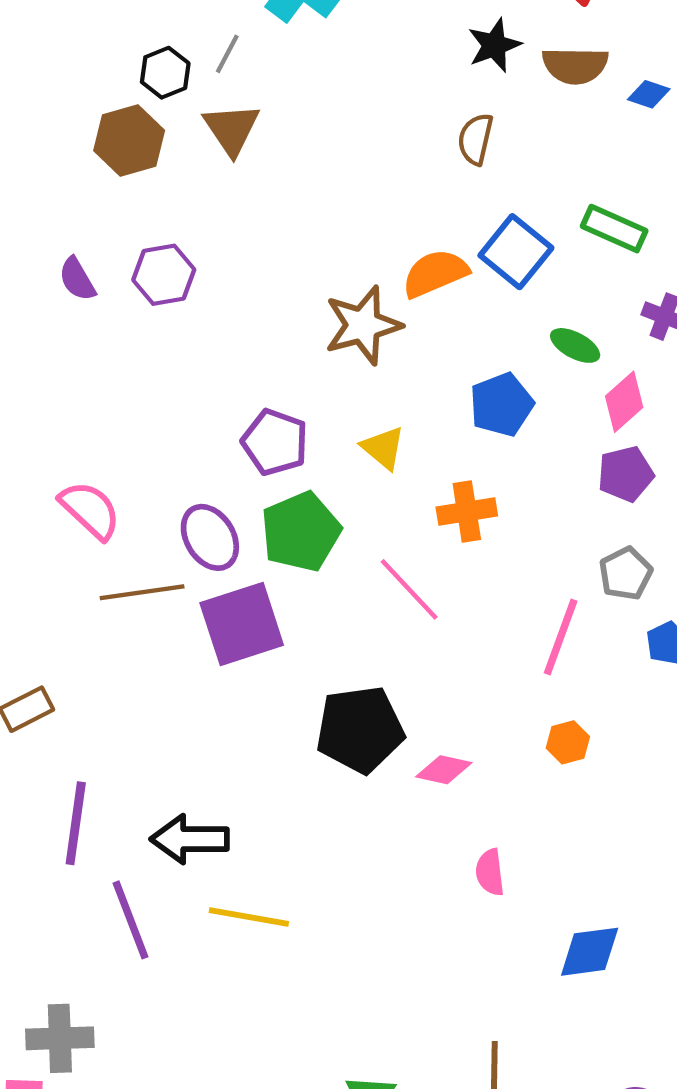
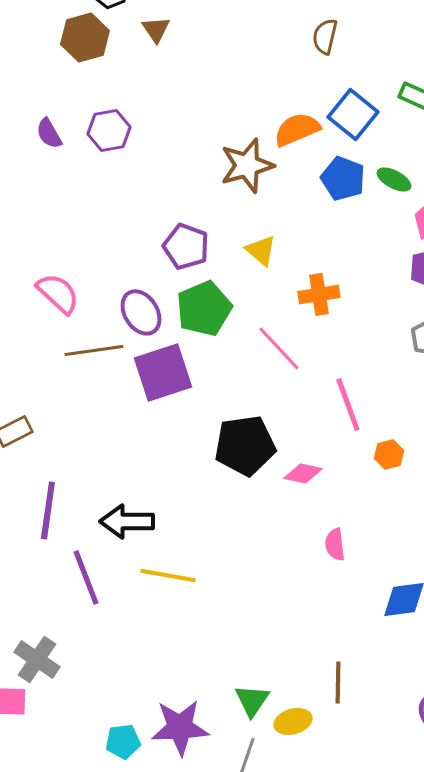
brown triangle: (232, 129) -> (156, 29), size x0.7
blue pentagon: (501, 405) -> (343, 178), moved, turned -30
pink line: (561, 637) -> (348, 404), moved, turned -40
gray cross: (60, 1038) -> (37, 659), turned 36

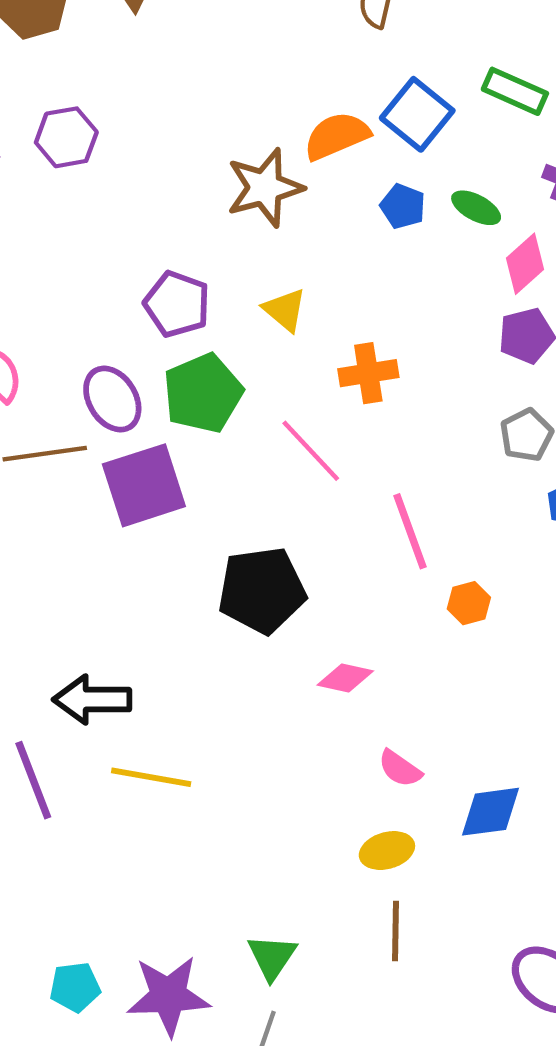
blue pentagon: (343, 178) -> (403, 206), size x0.7
pink diamond: (303, 473) -> (345, 678), moved
pink semicircle: (335, 544) -> (400, 769), moved, turned -48
yellow ellipse: (293, 721) -> (387, 851), moved
cyan pentagon: (123, 741) -> (75, 987), moved

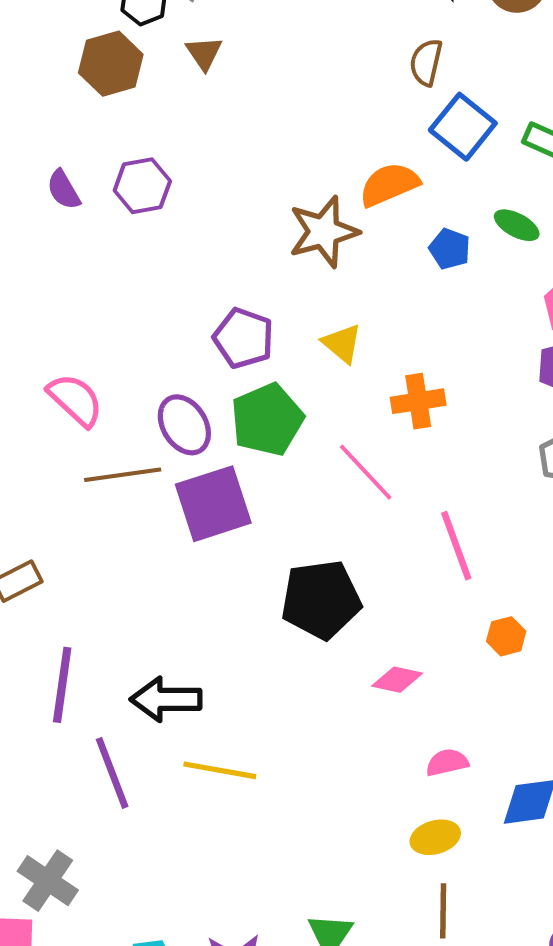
blue square: (417, 114) -> (463, 127), moved
green ellipse: (476, 208) -> (517, 225), moved
orange hexagon: (469, 603) -> (506, 636), moved
pink semicircle: (400, 769) -> (447, 762), turned 132

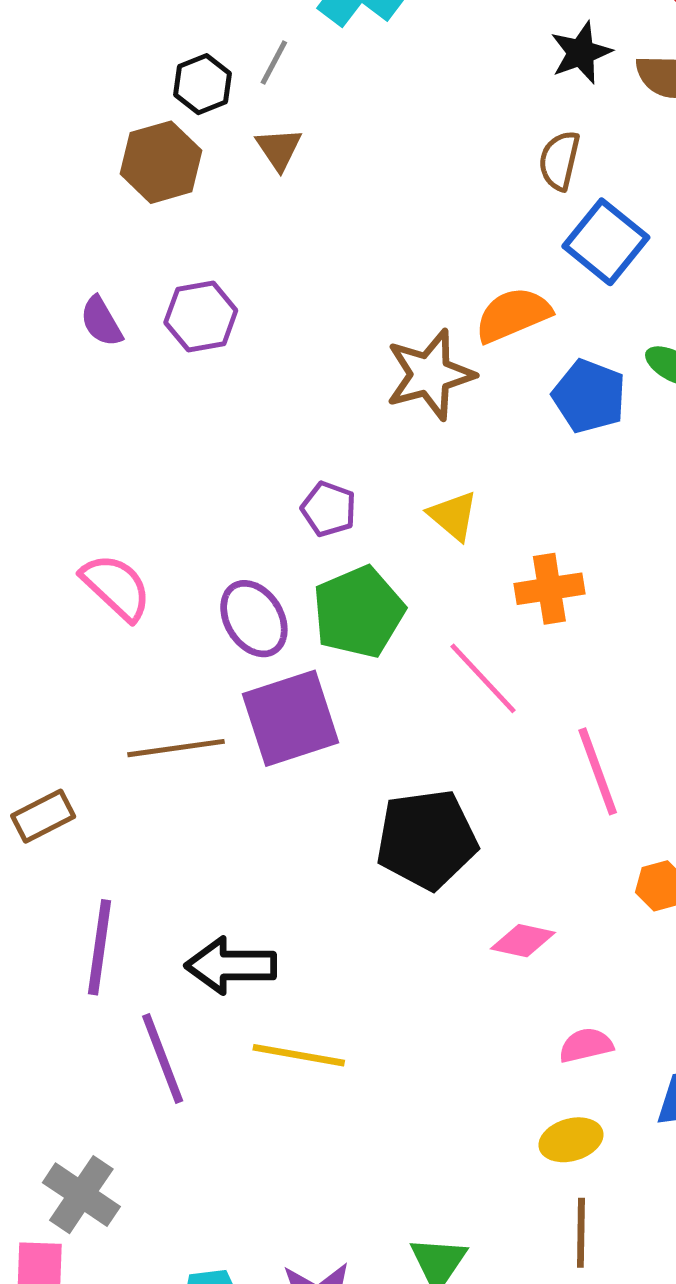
blue pentagon: (450, 249) -> (589, 396), size x1.4
purple pentagon: (243, 338) -> (329, 509), size x0.7
brown line: (123, 475) -> (176, 748), moved

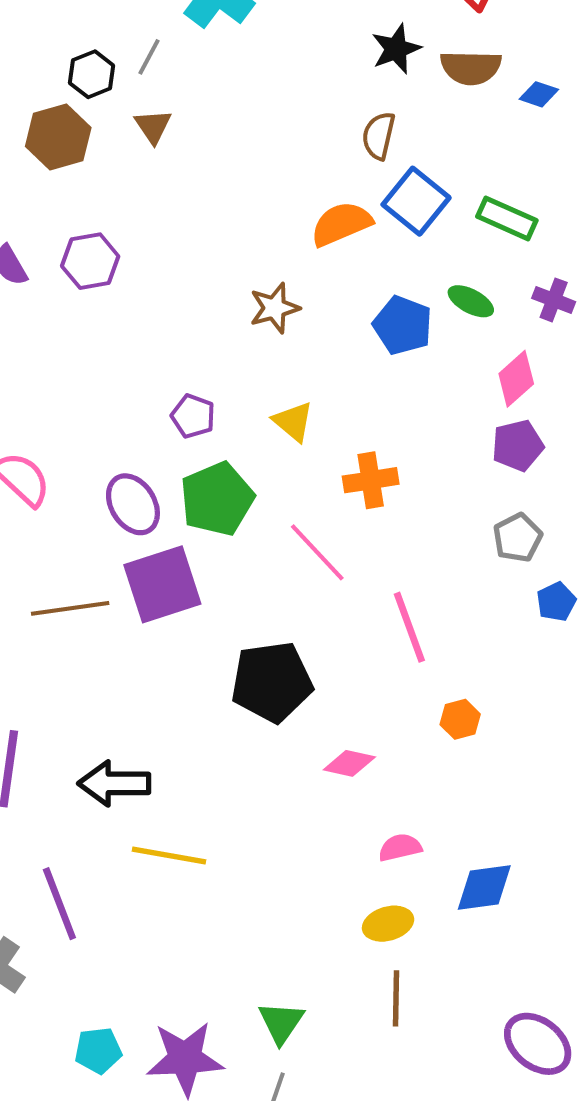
orange semicircle: (513, 315) -> (341, 224), moved
brown star: (430, 375) -> (275, 308), size x0.7
purple line: (163, 1058) -> (59, 904), moved

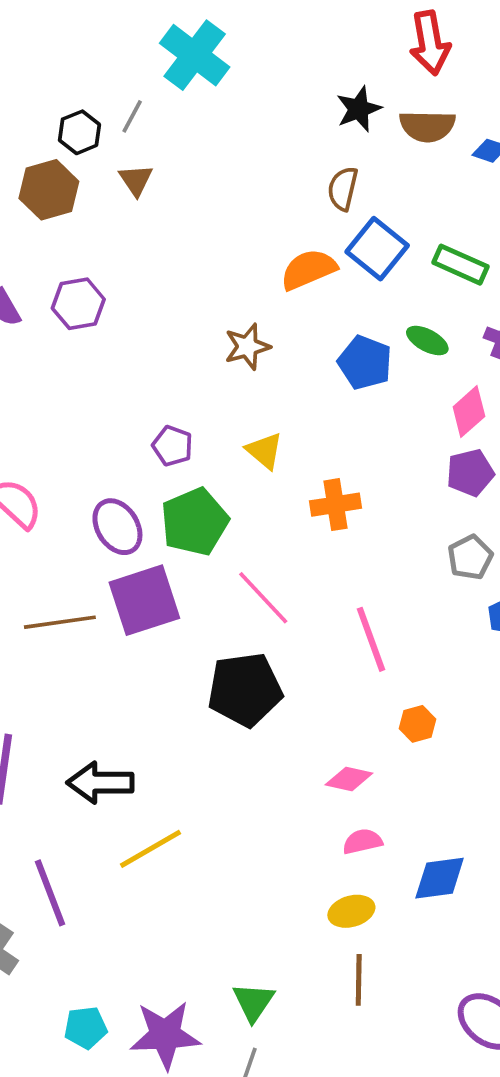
pink line: (317, 552) -> (263, 598), moved
pink diamond: (349, 763) -> (349, 779), moved
yellow line: (169, 856) -> (151, 849), turned -40

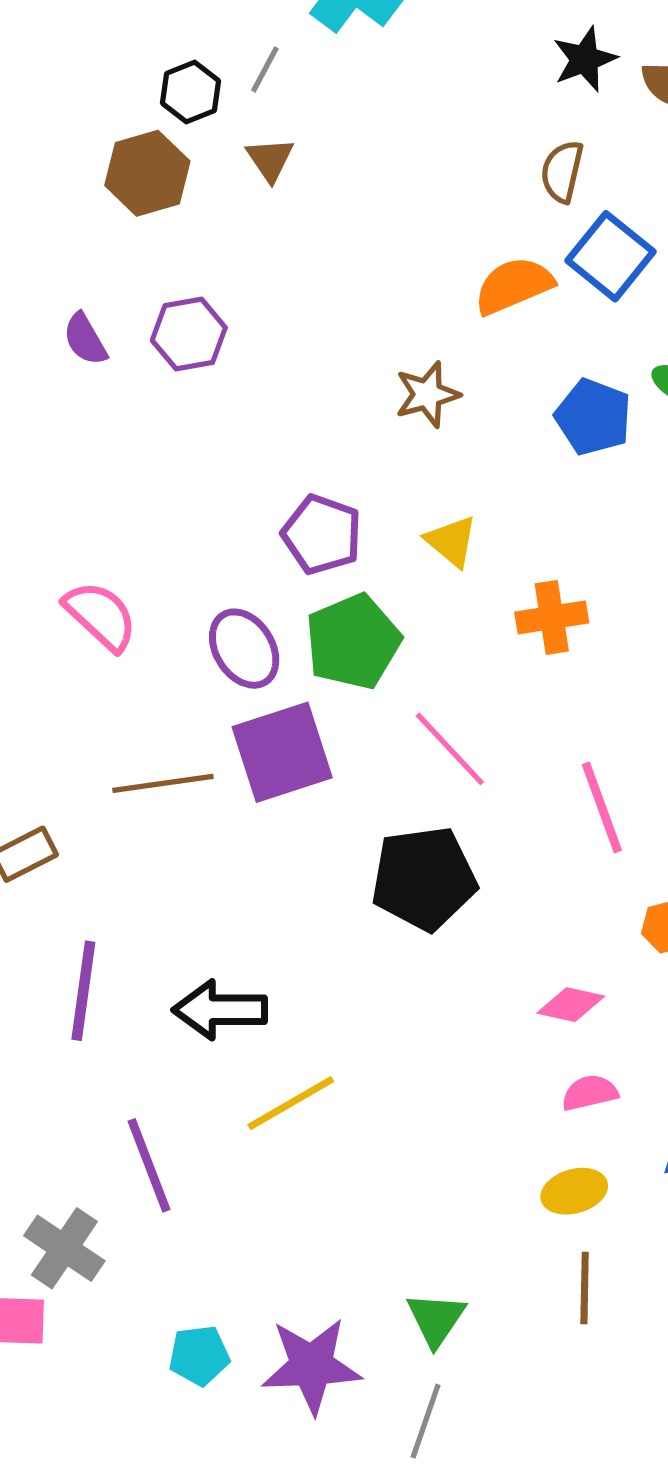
purple pentagon: (173, 446) -> (322, 534), size x1.4

